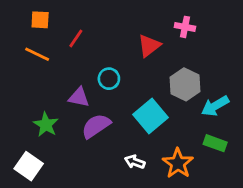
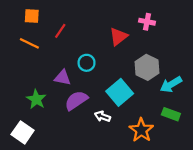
white arrow: (135, 162) -> (102, 116), moved

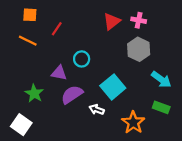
red triangle: (118, 37) -> (112, 21), moved
gray hexagon: (147, 67) -> (139, 49), moved
cyan arrow: (171, 84) -> (161, 79), turned -114

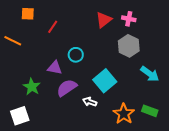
orange line: (28, 41) -> (13, 41), moved
green rectangle: (161, 107) -> (150, 111), moved
white square: (21, 125) -> (20, 116), turned 36

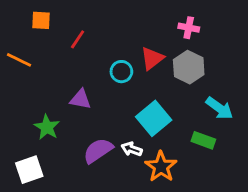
red triangle: (104, 20) -> (152, 58), moved
cyan circle: (76, 55) -> (121, 72), moved
purple semicircle: (67, 88) -> (98, 151), moved
green rectangle: (150, 111) -> (203, 140), moved
orange star: (124, 114) -> (161, 167), moved

